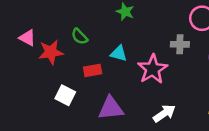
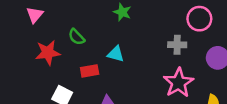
pink triangle: (27, 38) -> (35, 15), moved, turned 42
pink star: (153, 69) -> (178, 83), moved

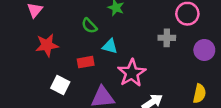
green semicircle: (77, 37) -> (89, 26), moved
pink star: (178, 83) -> (132, 73), moved

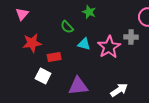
red rectangle: (86, 62) -> (54, 57), moved
pink star: (132, 73) -> (109, 47), moved

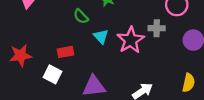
red star: (32, 43) -> (21, 55), moved
cyan triangle: (84, 44) -> (101, 37), turned 32

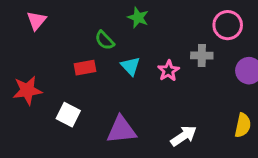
pink star: (131, 40) -> (168, 71), size x0.6
red rectangle: (66, 52) -> (85, 68), moved

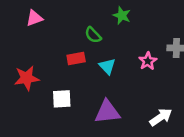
pink triangle: (36, 21) -> (34, 18), turned 30
cyan triangle: (130, 66) -> (107, 66), moved
white square: (68, 115) -> (62, 99), turned -30

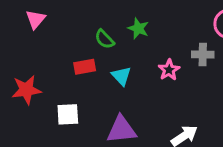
green star: (122, 16) -> (138, 28), moved
pink triangle: (34, 18) -> (36, 19), turned -30

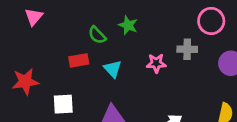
pink star: (169, 70) -> (156, 63), turned 30

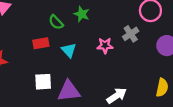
gray cross: (187, 49) -> (131, 34), turned -35
white square: (63, 104) -> (43, 82), moved

